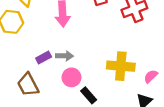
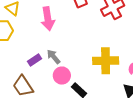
gray arrow: (65, 56) -> (54, 57), turned -126

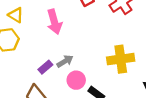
gray arrow: (54, 57) -> (65, 61), turned 105

